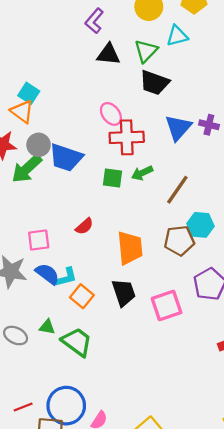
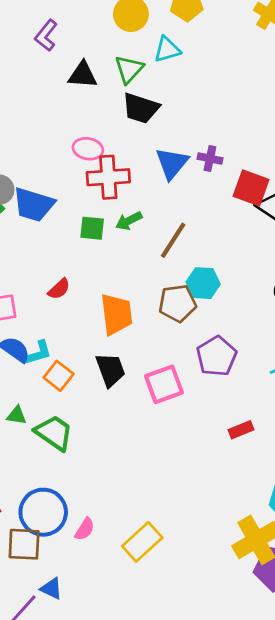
purple L-shape: (94, 21) -> (46, 35), moved
pink ellipse: (111, 114) -> (88, 149), turned -40

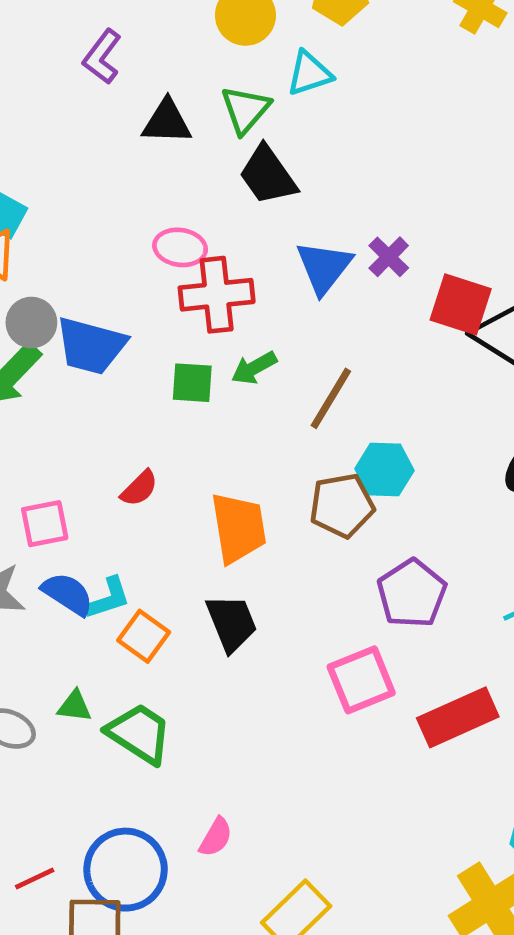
black trapezoid: (141, 108) -> (268, 175), turned 39
purple cross: (210, 158) -> (389, 257), turned 35
pink square: (164, 384) -> (361, 680), moved
red rectangle: (241, 430) -> (458, 717), size x1.8
pink semicircle: (85, 529) -> (216, 837), moved

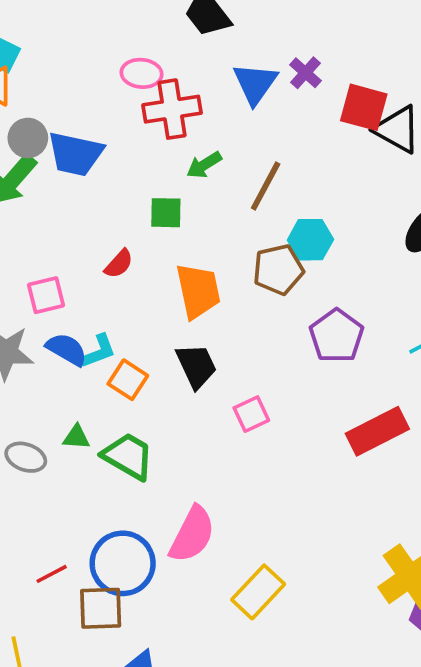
green square: (192, 383) -> (166, 213), moved
pink square: (361, 680) -> (251, 414), moved, size x0.7
pink semicircle: (216, 837) -> (192, 534), size x1.8

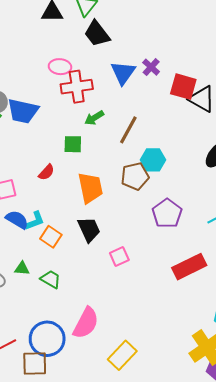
green trapezoid: (128, 456) -> (51, 279), size x0.7

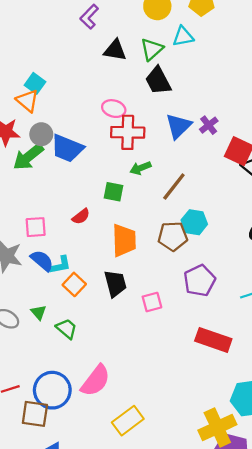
pink square: (119, 256) -> (152, 302), moved
red rectangle: (189, 267) -> (213, 340), turned 36
green triangle: (22, 268) -> (39, 312), turned 35

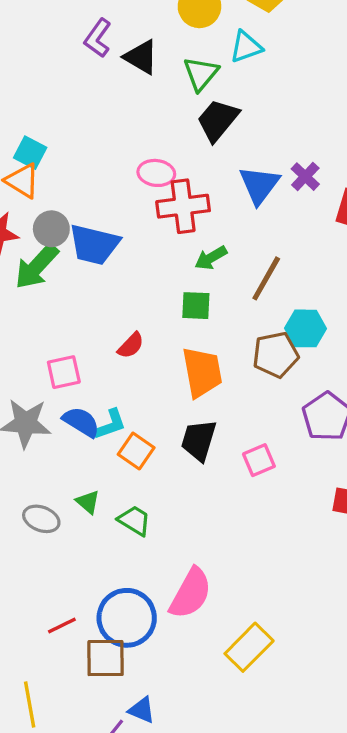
black triangle: (115, 50) -> (141, 57), moved, turned 30
black trapezoid: (158, 81) -> (218, 120), turned 76
green square: (113, 192) -> (196, 306), moved
black trapezoid: (115, 283) -> (199, 440), turned -140

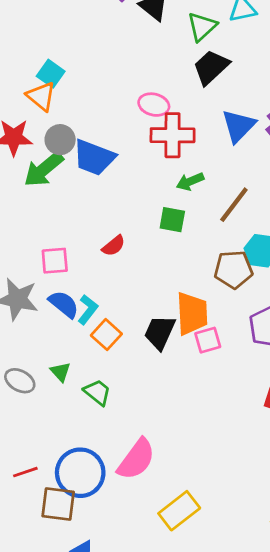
orange trapezoid: (202, 372) -> (192, 314), moved
cyan L-shape: (110, 424) -> (88, 309), turned -40
pink square: (259, 460) -> (208, 340), moved

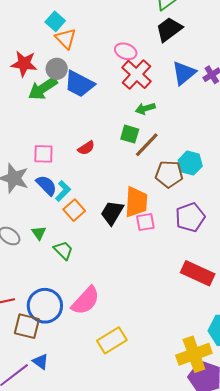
orange triangle: (41, 96) -> (66, 38), moved
red cross: (173, 135) -> (136, 74), turned 36
brown line: (234, 205) -> (147, 145), moved

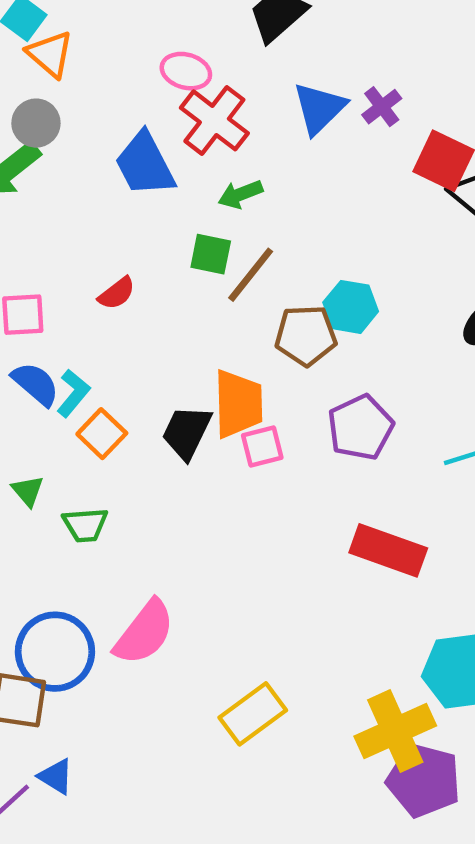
blue trapezoid: (79, 84) -> (145, 164), moved, turned 40
green trapezoid: (63, 250) -> (85, 525), turned 135
yellow rectangle: (112, 340) -> (253, 714), moved

